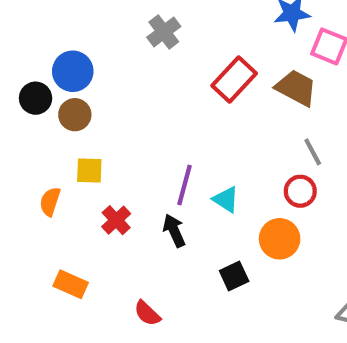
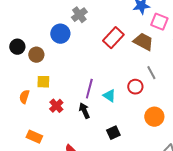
blue circle: (73, 71) -> (60, 34), moved
red circle: (300, 191) -> (135, 87), moved
orange circle: (280, 239) -> (154, 117), moved

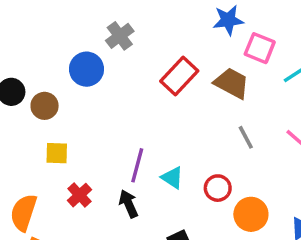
red circle: (135, 87) -> (218, 188), moved
orange semicircle: (24, 97) -> (24, 213), moved, size x1.5

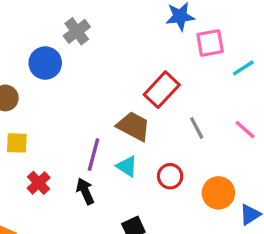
pink square: (260, 48) -> (210, 43), turned -32
red rectangle: (179, 76) -> (162, 90), moved
brown trapezoid: (232, 83) -> (133, 126), moved
orange circle: (251, 214) -> (218, 193), moved

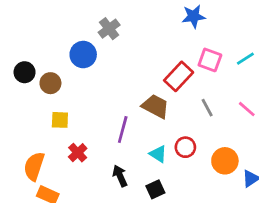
pink square: (210, 43) -> (210, 60), moved, turned 30
cyan triangle: (127, 166) -> (158, 154), moved
black arrow: (85, 191) -> (120, 176), moved

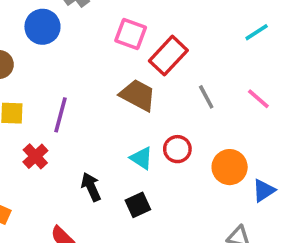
pink square: (210, 60) -> (131, 34), moved
purple line: (123, 129) -> (60, 115), moved

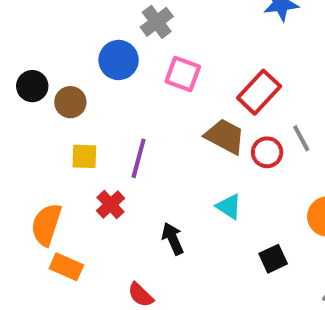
pink square: (131, 34) -> (183, 74), moved
red circle: (177, 149) -> (267, 152), moved
black square: (138, 205) -> (273, 259), moved

